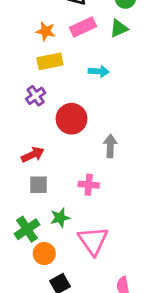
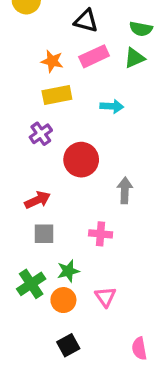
pink triangle: (93, 241) -> (105, 297), size x0.6
orange circle: (44, 254) -> (63, 300), moved

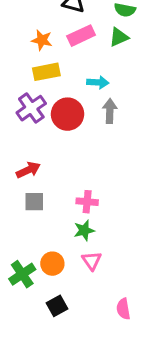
purple cross: (41, 134) -> (31, 108), size x1.4
red circle: (81, 160) -> (67, 114), moved
gray arrow: (125, 190) -> (110, 111), moved
green star: (68, 271) -> (84, 230), moved
green cross: (31, 284) -> (22, 274), moved

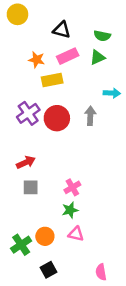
yellow rectangle: (46, 72) -> (52, 80), moved
cyan arrow: (98, 82) -> (112, 93), moved
pink cross: (87, 202) -> (72, 187), turned -35
pink triangle: (92, 261) -> (76, 234), turned -42

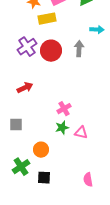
gray square: (31, 187) -> (16, 125), moved
pink triangle: (76, 234) -> (81, 133), moved
green cross: (21, 245) -> (21, 167), moved
black square: (49, 270) -> (44, 178), turned 32

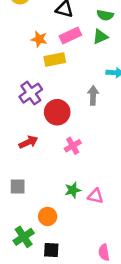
red circle: (51, 51) -> (57, 112), moved
pink cross: (64, 109) -> (73, 146), moved

